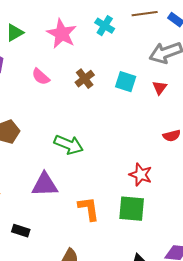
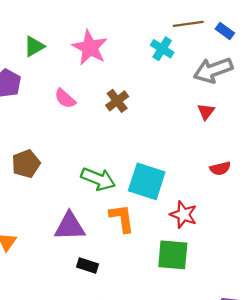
cyan cross: (105, 26) -> (162, 49), moved
cyan square: (126, 82) -> (147, 181), moved, size x1.5
orange L-shape: (89, 209) -> (122, 218), moved
black rectangle: (21, 231) -> (88, 266), moved

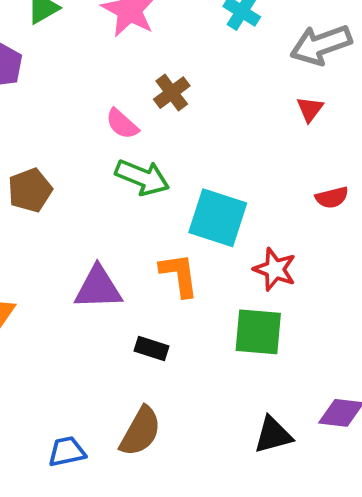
pink semicircle: (65, 98) -> (122, 124), moved
green arrow: (98, 179) -> (142, 177), moved
black rectangle: (88, 266) -> (151, 348), moved

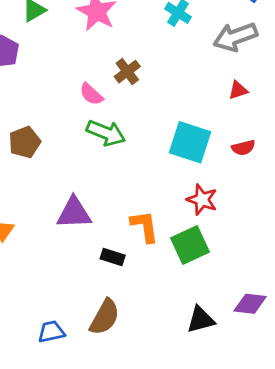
red triangle: (310, 109) -> (238, 90), moved, turned 35
cyan square: (218, 218) -> (190, 142), moved
orange L-shape: (179, 275) -> (145, 226), moved
green square: (258, 332) -> (190, 245), turned -30

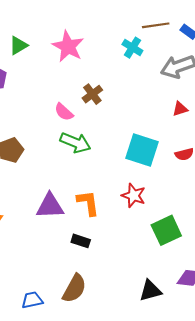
red star: (202, 200) -> (134, 195), moved
orange L-shape: (145, 226) -> (88, 203), moved
green square: (190, 245) -> (166, 230), moved

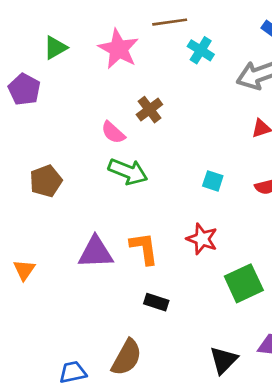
brown line: (156, 25) -> (170, 22), moved
cyan square: (142, 150) -> (213, 181), size x0.5
black rectangle: (81, 241) -> (156, 302), moved
black triangle: (150, 291) -> (224, 360), turned -30

